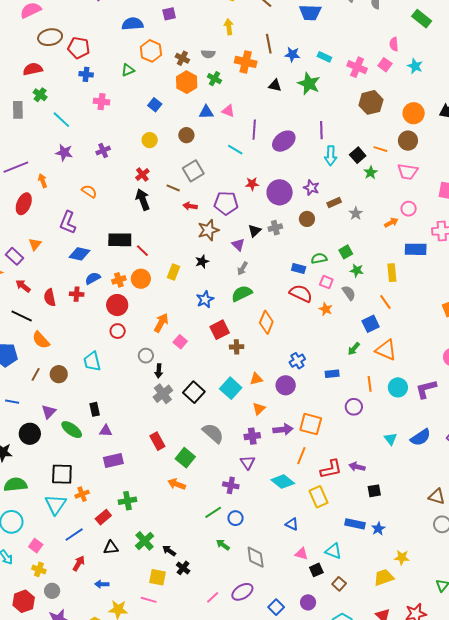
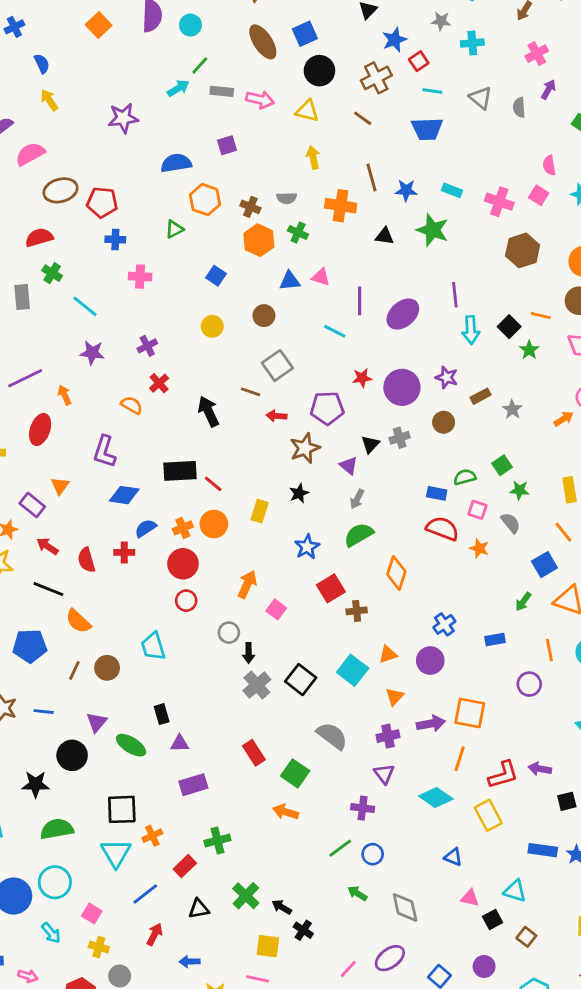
red cross: (142, 175) -> (159, 383), moved

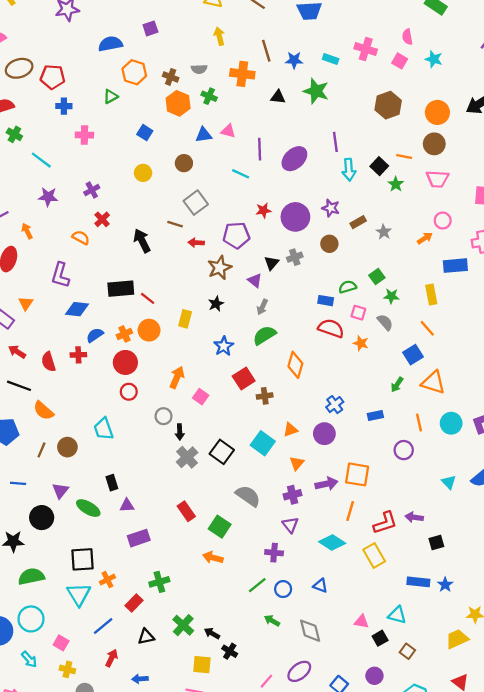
pink cross: (499, 202) -> (366, 49), moved
blue triangle: (453, 857) -> (320, 586), moved

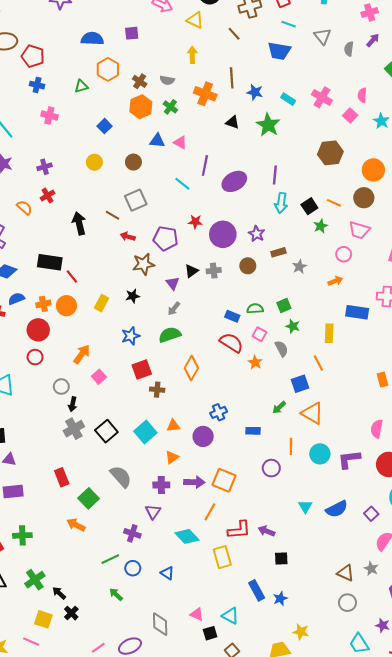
pink circle: (443, 221) -> (344, 254), moved
blue rectangle: (418, 582) -> (257, 590), turned 42
gray diamond: (310, 631) -> (160, 624), moved

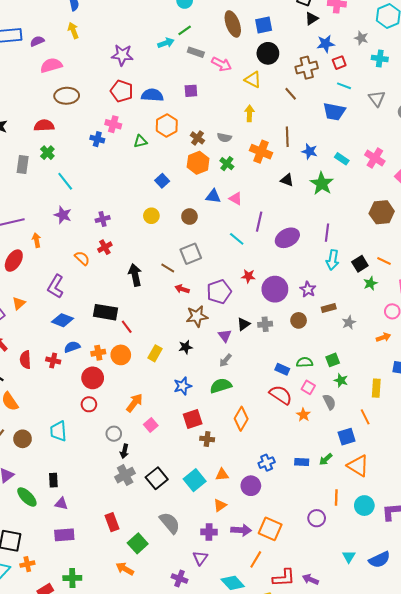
red pentagon: (33, 56) -> (122, 91), moved
pink cross: (49, 116) -> (113, 124), moved
purple pentagon: (166, 238) -> (219, 292), turned -30
blue rectangle: (253, 431) -> (302, 462), moved

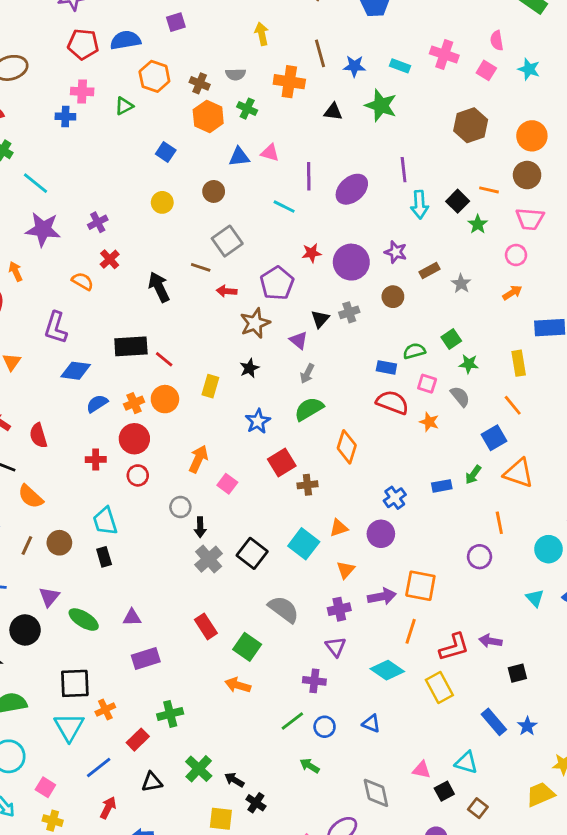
purple star: (63, 215) -> (43, 229), size x1.4
red cross: (53, 360) -> (96, 459), moved
black rectangle: (53, 480) -> (104, 557), moved
cyan circle: (364, 506) -> (548, 549), moved

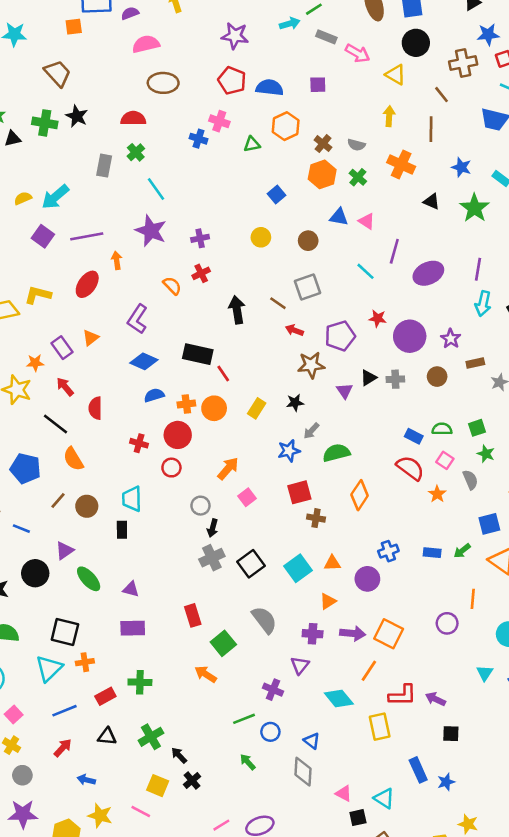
brown line: (320, 53) -> (431, 129), moved
gray arrow: (307, 373) -> (311, 431), moved
gray diamond: (376, 793) -> (303, 772), moved

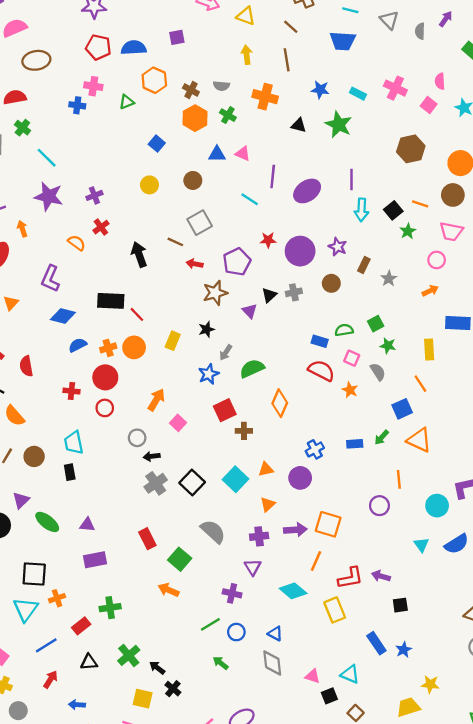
brown rectangle: (475, 363) -> (364, 265), turned -42
black arrow: (213, 528) -> (152, 456), turned 77

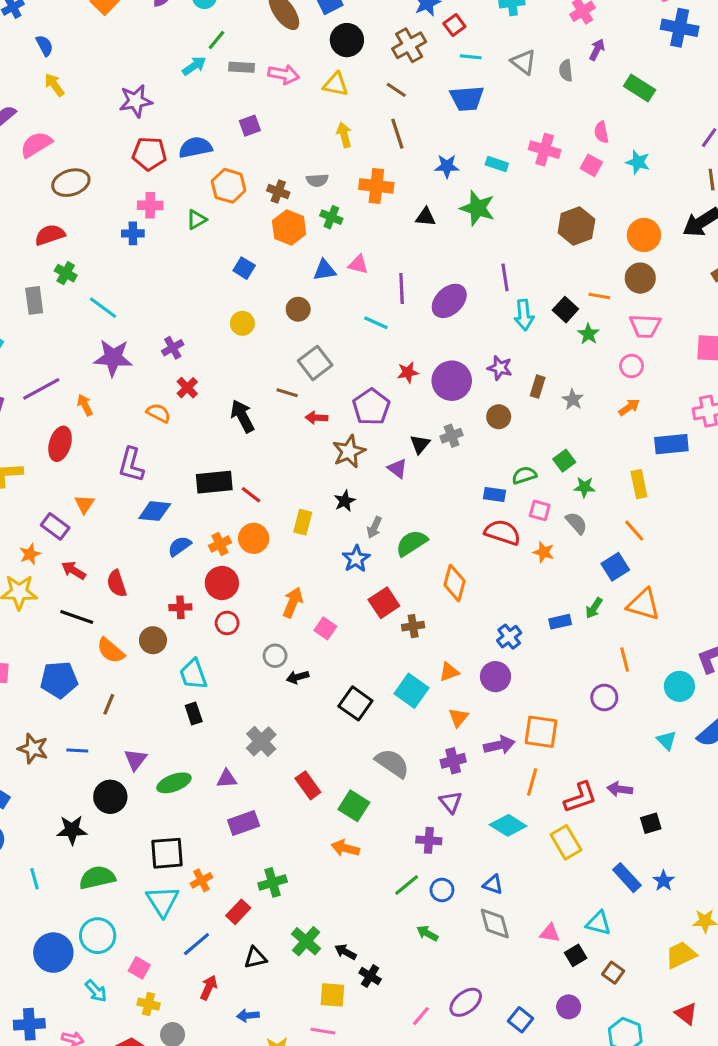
brown circle: (34, 456) -> (153, 640), moved
gray cross: (156, 483) -> (261, 741), moved
green ellipse: (47, 522) -> (174, 783), turned -50

